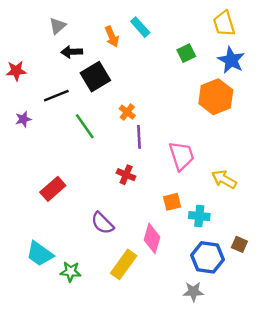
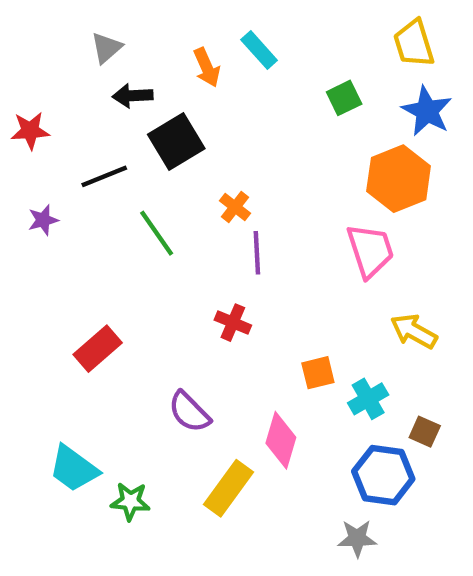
pink trapezoid: (182, 156) -> (370, 251), moved
cyan cross: (199, 216) -> (368, 399), turned -36
brown square: (239, 244) -> (425, 432), moved

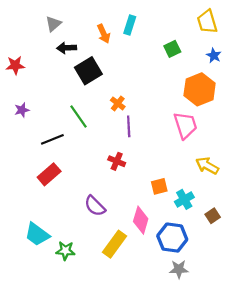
cyan rectangle: (259, 50) -> (130, 25), turned 60
blue star: (427, 111) -> (214, 55), size x0.6
black line: (104, 176) -> (52, 139), moved
brown square: (425, 432) -> (213, 216), turned 32
blue hexagon: (383, 475) -> (172, 238), moved

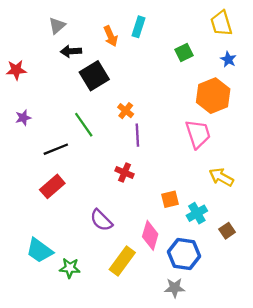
gray star: (179, 269) -> (175, 288), moved

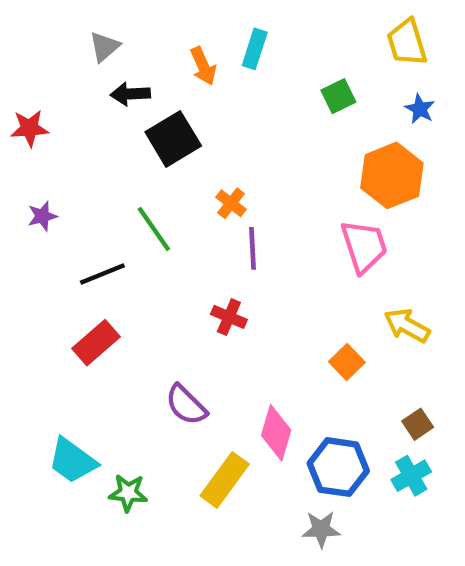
orange square: (170, 199) -> (347, 362), moved, turned -30
cyan cross: (197, 213) -> (411, 476), moved

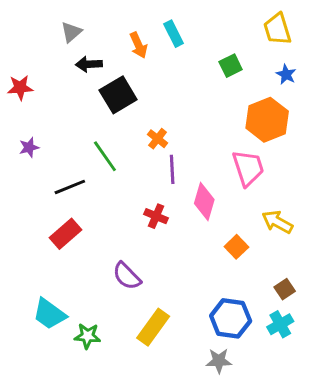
cyan rectangle: (255, 49) -> (174, 34), turned -45
pink diamond: (276, 433) -> (204, 202), moved

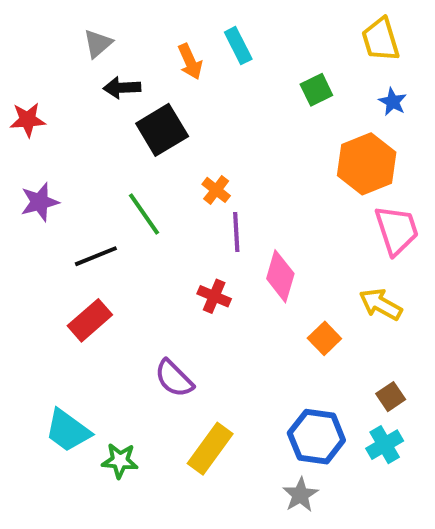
purple star: (29, 147) -> (40, 202), size x1.4
pink trapezoid: (248, 168) -> (397, 230), moved
gray star: (219, 361) -> (300, 495), turned -30

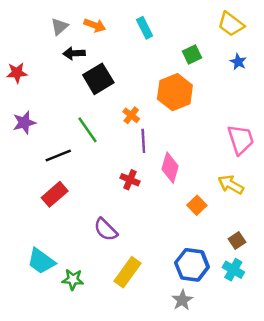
yellow trapezoid: (381, 40) -> (231, 24), turned -36
orange arrow: (190, 62) -> (95, 25), moved, turned -45
orange hexagon: (367, 164) -> (175, 92), moved
cyan cross: (385, 445) -> (233, 270), turned -30

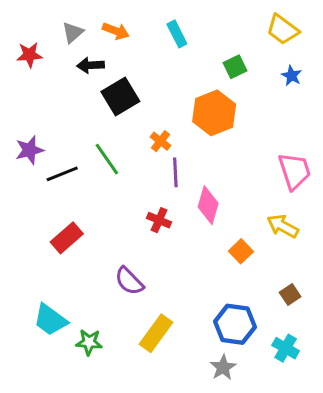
red star: (17, 73) -> (29, 55), moved
black line: (58, 155) -> (62, 174), moved
cyan cross: (233, 270) -> (286, 348), moved

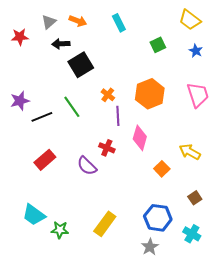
orange hexagon: (214, 113) -> (150, 94), moved
pink trapezoid: (295, 171) -> (198, 95), moved
purple semicircle: (129, 281) -> (87, 166), moved

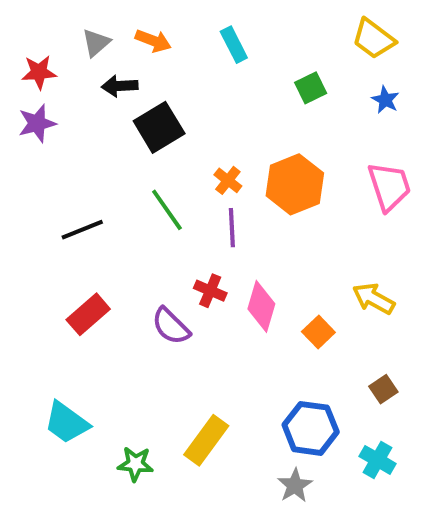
orange cross: (108, 95) -> (228, 180), moved
purple star: (20, 101) -> (37, 123), moved
green line: (72, 107) -> (167, 210), moved
pink diamond: (140, 138) -> (261, 306), moved
green star: (60, 230) -> (135, 464), moved

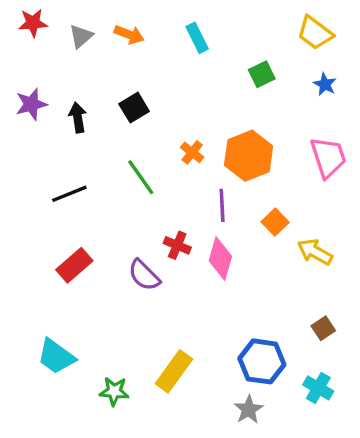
red star: (39, 72) -> (33, 23), moved
black arrow: (120, 86) -> (78, 117), moved, turned 84
black square: (159, 127) -> (134, 108), size x0.7
purple line: (232, 228) -> (222, 205), moved
orange square: (318, 332) -> (275, 222), moved

